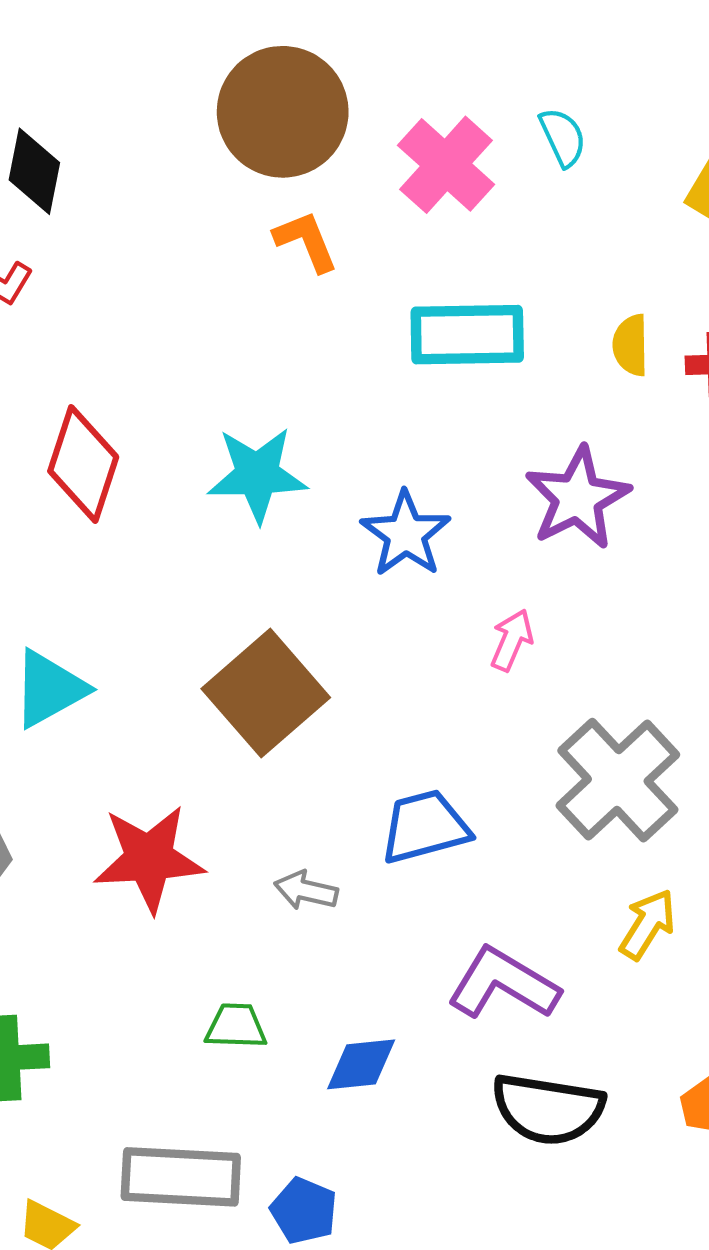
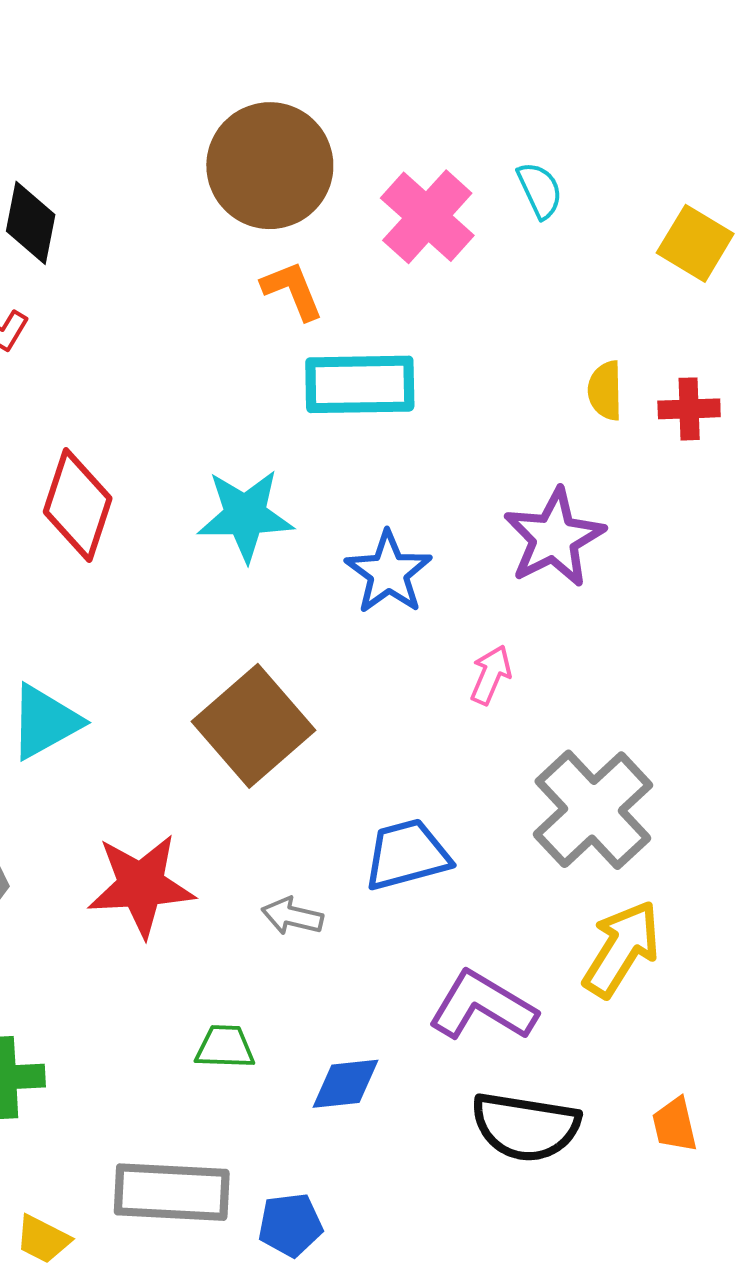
cyan rectangle: (467, 335) -> (360, 384), moved
yellow arrow: (648, 924) -> (622, 949), size x1.4
blue pentagon: (304, 1211) -> (290, 1225), turned -30

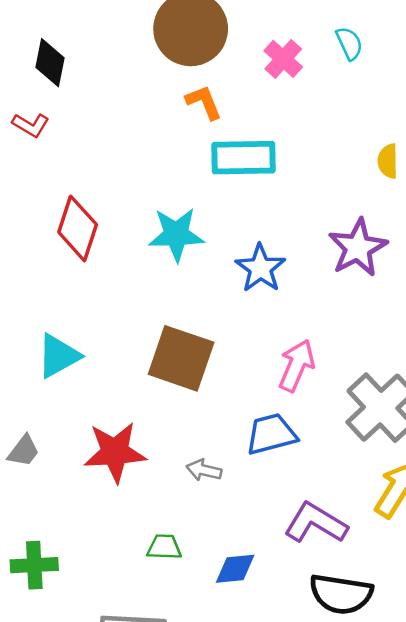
pink cross: (427, 217) -> (283, 59), size x0.7
pink arrow: (491, 675) -> (296, 366), moved, size x1.5
brown square: (253, 726) -> (181, 358), turned -30

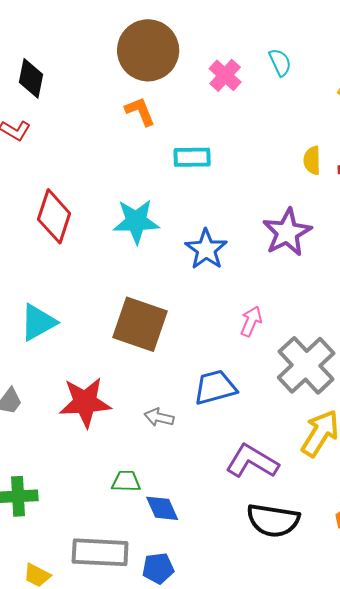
orange L-shape: (204, 102) -> (140, 111), moved
cyan rectangle: (244, 158) -> (192, 157), size x0.7
pink arrow: (296, 366) -> (251, 321), moved, size x0.7
blue diamond: (235, 569) -> (162, 508), moved, turned 72

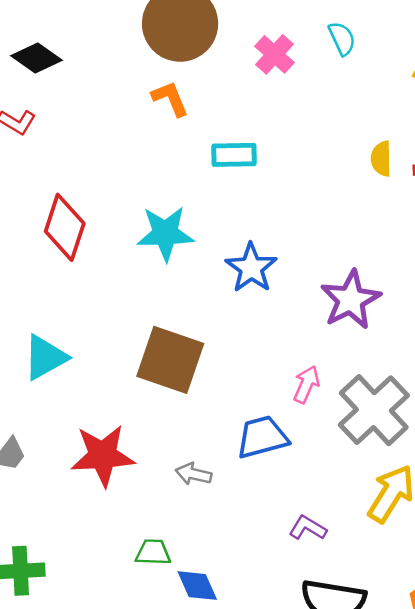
black diamond: (31, 78) -> (36, 58), turned -66
purple star: (287, 232) -> (351, 300), moved
pink arrow: (251, 321) -> (306, 384), moved
purple L-shape: (252, 461) -> (308, 528), size x0.6

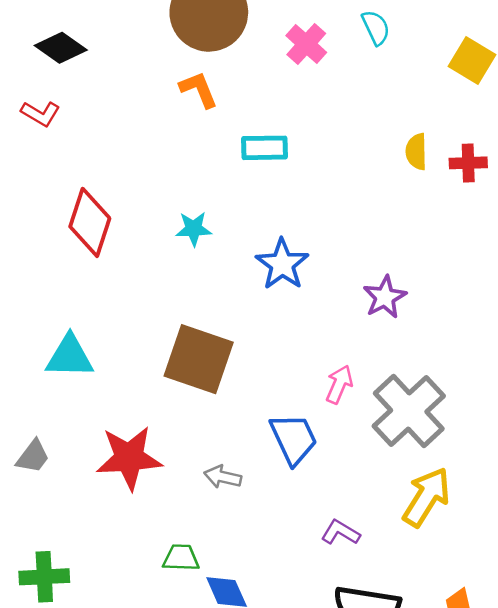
cyan star: (165, 233) -> (194, 229), size x0.6
purple star: (351, 300) -> (385, 297), size x0.7
cyan triangle: (45, 357) -> (70, 357), turned 30
blue trapezoid: (262, 437) -> (294, 439), turned 80

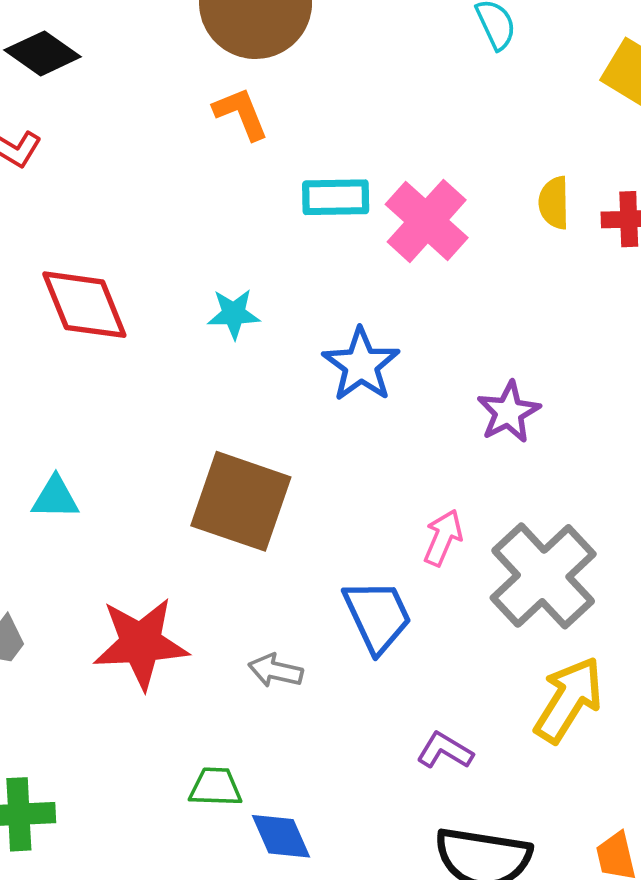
pink cross: (306, 44) -> (427, 221), moved, size x1.4
red diamond: (90, 222) -> (84, 305), turned -40
cyan triangle: (70, 357) -> (55, 498), size x0.7

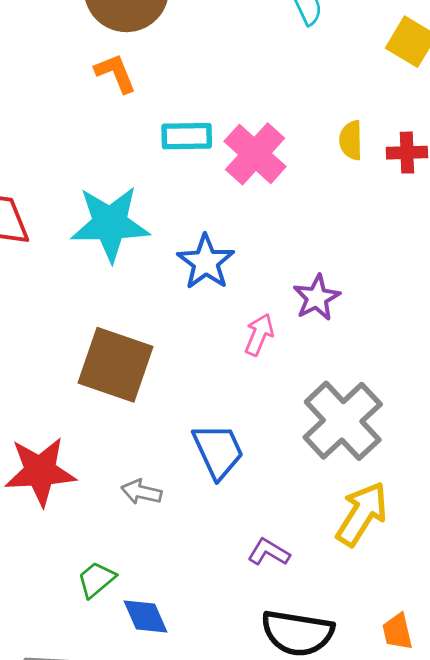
cyan star: (234, 314) -> (110, 224), size x2.0
pink arrow: (443, 538) -> (259, 335), moved
green trapezoid: (215, 787) -> (96, 580), turned -42

